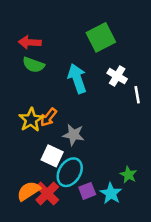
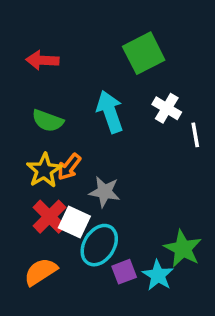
green semicircle: (33, 65) -> (48, 121), moved
green star: (128, 175) -> (183, 249), size x1.5
red cross: (47, 193) -> (49, 217), moved

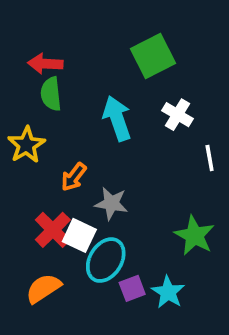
green semicircle: (48, 121) -> (51, 94), moved, turned 64
white line: (195, 135) -> (210, 158), moved
yellow star: (44, 170) -> (26, 145), moved
green star: (183, 249) -> (194, 235), moved

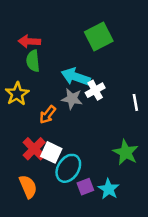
white cross: (177, 115) -> (95, 90), moved, turned 30
cyan arrow: (117, 118) -> (76, 77), turned -52
gray star: (111, 203) -> (72, 99), moved
orange semicircle: (43, 288) -> (28, 187), turned 100

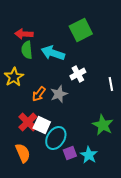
cyan arrow: (76, 77) -> (53, 53), moved
gray star: (72, 99) -> (59, 94), moved, turned -30

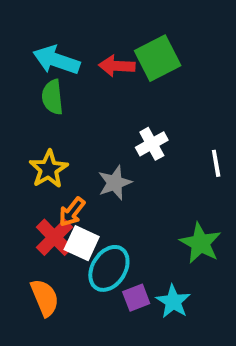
red arrow: (24, 34) -> (117, 66), moved
cyan arrow: (53, 53) -> (56, 60), moved
yellow star: (14, 77) -> (49, 169), moved
orange arrow: (39, 94) -> (72, 212), moved

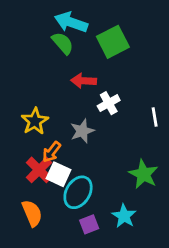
cyan arrow: (56, 60) -> (71, 22), moved
red arrow: (117, 66) -> (84, 81), moved
green semicircle: (52, 97) -> (63, 43), moved, turned 145
purple square: (136, 298) -> (89, 224), moved

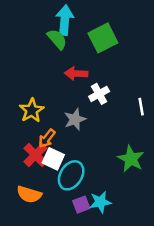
cyan arrow: (71, 22) -> (65, 20), turned 76
orange semicircle: (32, 213) -> (29, 194), turned 130
cyan star: (124, 216) -> (100, 202), moved, turned 30

